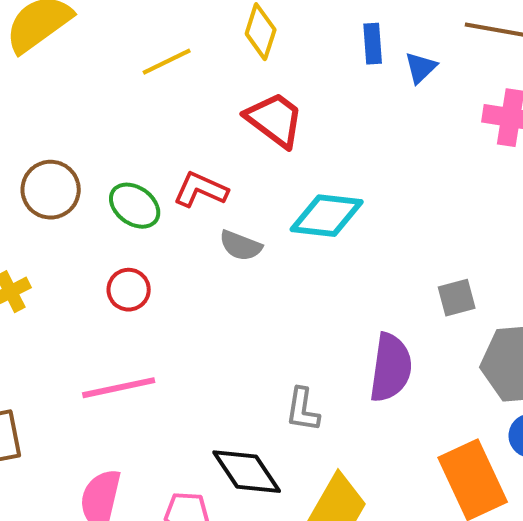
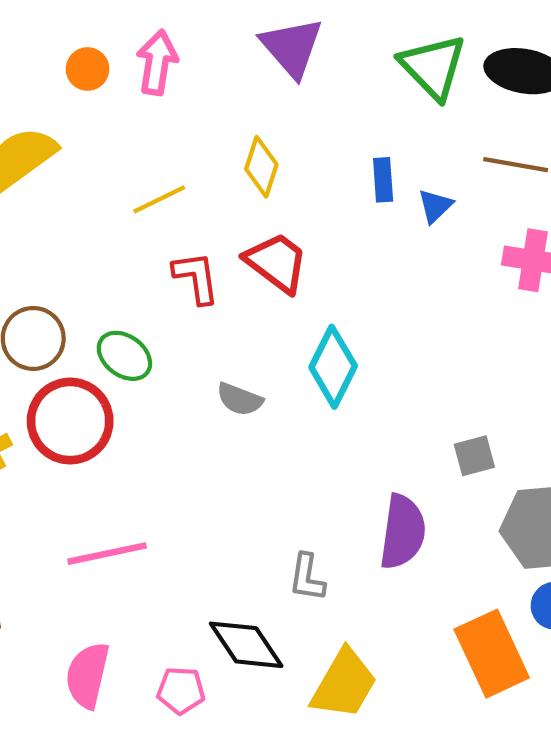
red L-shape: (201, 190) -> (196, 278), moved, turned 58
cyan diamond: (327, 216) -> (333, 367), turned -70
red circle: (129, 290) -> (70, 421), moved, size x1.8

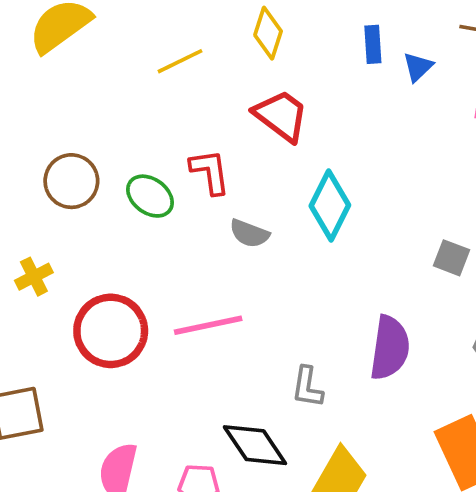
red L-shape: (196, 278) -> (210, 172), moved
red circle: (70, 421) -> (111, 331), moved
gray square: (474, 456) -> (452, 258), moved, turned 36
pink line: (107, 554) -> (208, 325), moved

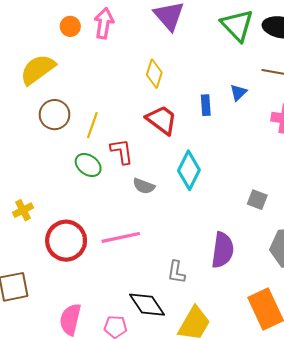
blue rectangle: (373, 44) -> (206, 105), moved
yellow line: (180, 61) -> (92, 125), moved, turned -45
brown circle: (71, 181) -> (55, 115), moved

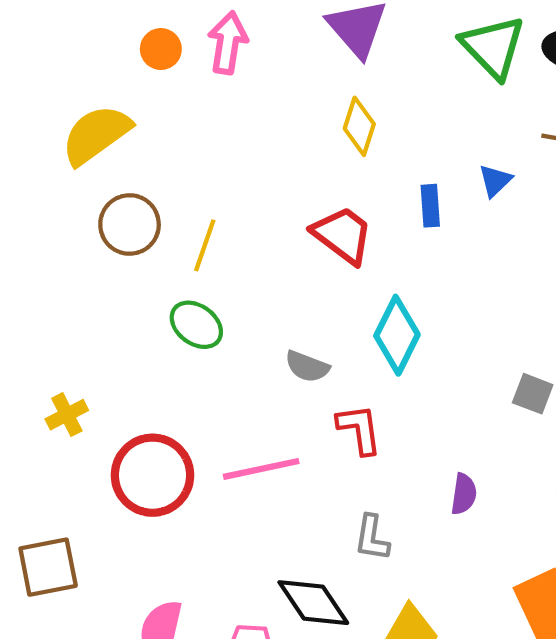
yellow diamond: (154, 74) -> (359, 126), moved
red L-shape: (122, 151) -> (359, 429), moved
purple semicircle: (223, 250) -> (464, 494), size x0.6

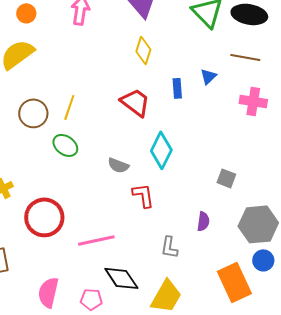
orange circle: (161, 49) -> (26, 13), moved
brown circle: (130, 224) -> (33, 113), moved
pink line: (261, 469) -> (96, 240), moved
purple semicircle: (464, 494) -> (203, 221), moved
gray L-shape: (372, 538) -> (169, 247), moved

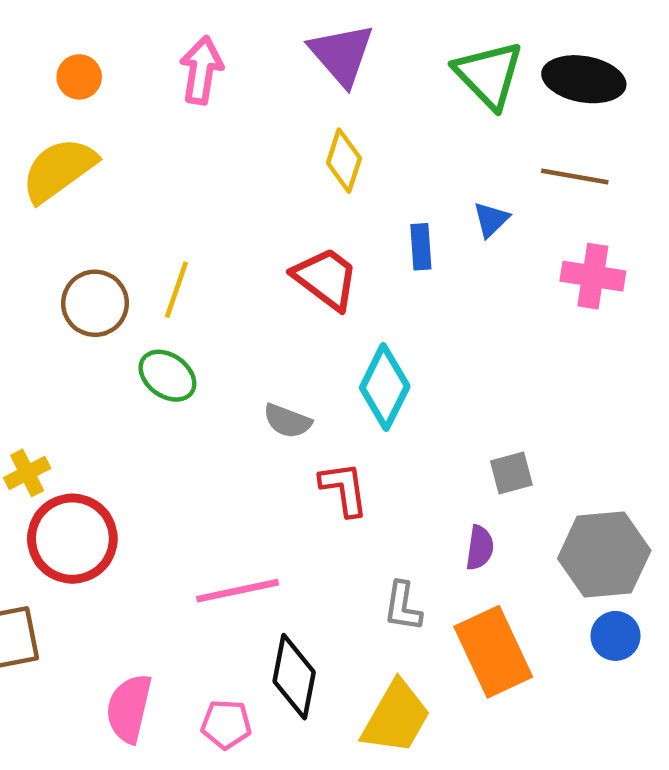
gray square: (226, 178) -> (511, 473), moved, turned -36
red circle: (44, 217) -> (72, 539), moved
black diamond: (121, 278) -> (294, 677), turned 45
orange rectangle: (234, 282) -> (493, 652), moved

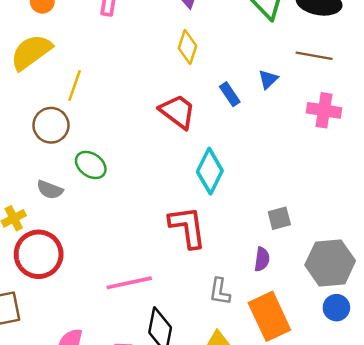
blue rectangle: (421, 247) -> (230, 94), turned -30
yellow line: (176, 290) -> (75, 86), moved
gray semicircle: (287, 421) -> (50, 190), moved
red L-shape: (344, 489) -> (187, 227), size x1.4

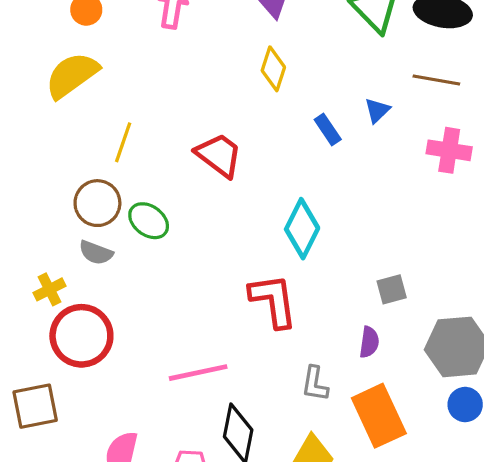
yellow line: (75, 86) -> (123, 142), moved
red trapezoid: (178, 112) -> (219, 155), moved
brown circle: (51, 125) -> (97, 203), moved

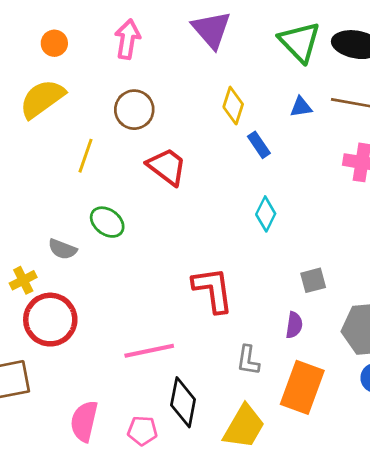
yellow diamond: (273, 69) -> (233, 106), moved
blue triangle: (377, 110) -> (301, 107), moved, turned 35
brown circle: (97, 203) -> (134, 110), moved
cyan diamond: (302, 229) -> (266, 214), moved, size x0.7
orange rectangle: (379, 416) -> (302, 387), turned 45

